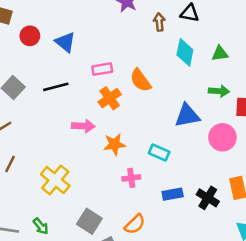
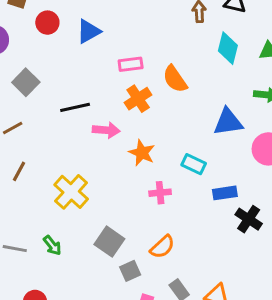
blue triangle: (65, 42) -> (89, 31), turned 50
black line: (56, 87) -> (75, 107), moved
orange star: (114, 144) -> (142, 153), turned 30
blue rectangle: (173, 194) -> (225, 193), moved

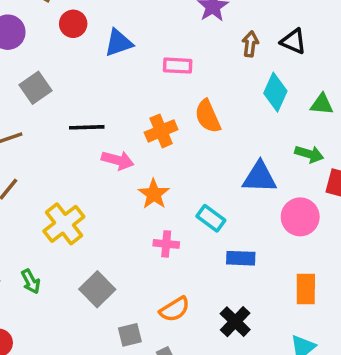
pink rectangle: (131, 64) -> (178, 66), moved
black cross: (249, 219) -> (235, 322), moved
orange semicircle: (162, 247) -> (175, 309), moved
gray square: (130, 271) -> (130, 335), moved

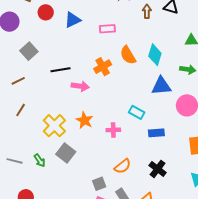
cyan diamond: (275, 92) -> (155, 55), moved
orange star: (154, 194) -> (84, 120), moved
gray square: (97, 289) -> (66, 153), moved

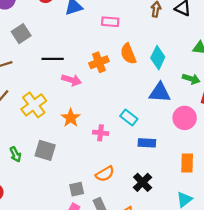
yellow cross: (54, 126) -> (34, 105), moved
gray square: (66, 153) -> (45, 150), turned -30

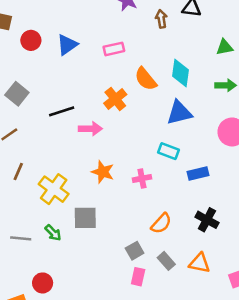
blue triangle: (160, 93) -> (179, 113), moved
yellow cross: (34, 105) -> (54, 189), moved

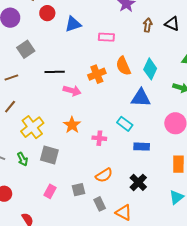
pink rectangle: (138, 277) -> (50, 191), moved

